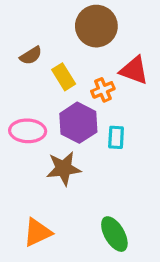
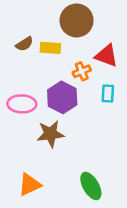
yellow rectangle: (64, 77) -> (50, 48), moved, turned -54
cyan rectangle: (116, 137) -> (108, 93), moved

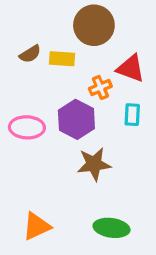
brown star: (50, 134) -> (94, 164), moved
green ellipse: (91, 186) -> (112, 228), turned -52

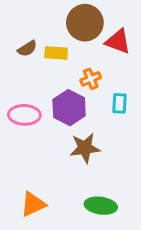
red triangle: (131, 68) -> (118, 41), moved

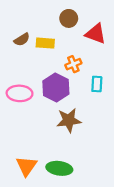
brown circle: (85, 23) -> (69, 18), size x0.6
orange triangle: (33, 204) -> (27, 166), turned -30
green ellipse: (101, 206) -> (59, 168), moved

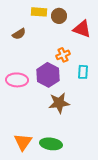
yellow rectangle: (45, 43) -> (39, 12), moved

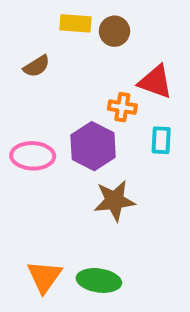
red triangle: (82, 29) -> (155, 82), moved
orange cross: (63, 55) -> (122, 107), turned 32

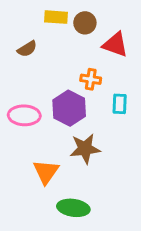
red triangle: (155, 82) -> (115, 45), moved
orange triangle: (44, 277) -> (46, 172), moved

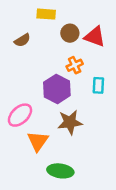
brown circle: (85, 23) -> (70, 33), moved
orange cross: (91, 79) -> (75, 65), turned -35
pink ellipse: (24, 115) -> (20, 115), moved, turned -45

